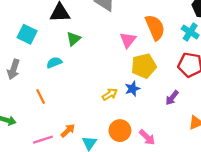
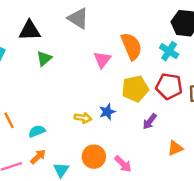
cyan semicircle: (54, 63) -> (37, 131), moved
yellow pentagon: (144, 66) -> (135, 89), moved
yellow arrow: (110, 94) -> (83, 118), turned 42

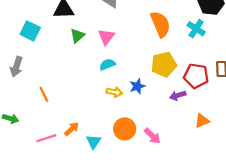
pink triangle: (102, 60) -> (106, 37), moved
red pentagon: (169, 86) -> (196, 76), moved
purple arrow: (150, 121) -> (178, 96), turned 35
cyan semicircle: (37, 131) -> (107, 64), moved

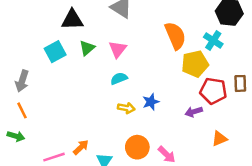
cyan square: (30, 31) -> (55, 52), moved, turned 36
yellow pentagon: (164, 64) -> (195, 64), moved
orange line: (44, 94) -> (22, 110), moved

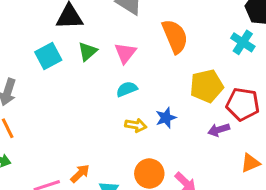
orange semicircle: (175, 36) -> (175, 36), moved
yellow pentagon: (195, 64) -> (207, 86), moved

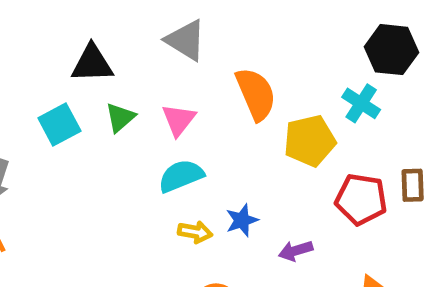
yellow pentagon: (207, 86) -> (310, 141), moved
cyan semicircle: (127, 89) -> (181, 176), size x1.4
purple arrow: (219, 130) -> (296, 251), moved

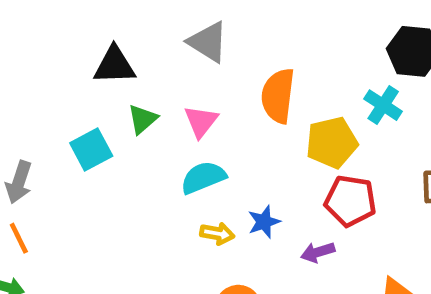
orange semicircle: (256, 94) -> (278, 96), turned -150
cyan square: (59, 124) -> (91, 149), moved
red pentagon: (361, 199) -> (350, 201), moved

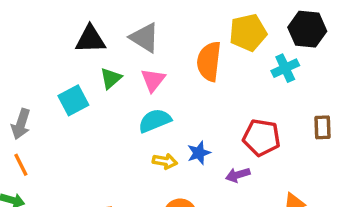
gray triangle: (208, 42) -> (145, 38), moved
cyan cross: (383, 105) -> (285, 68), turned 32
yellow pentagon: (332, 142) -> (248, 33), moved

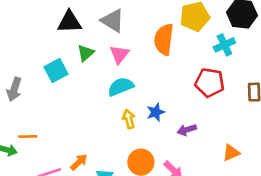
red pentagon: (261, 138) -> (210, 83), moved
yellow arrow: (165, 161) -> (129, 119), turned -114
orange line: (21, 165) -> (28, 137), moved, turned -66

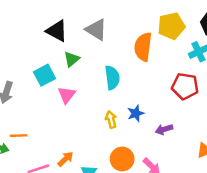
black triangle: (69, 22) -> (57, 31), turned 30
pink triangle: (119, 54) -> (67, 95), moved
cyan semicircle: (121, 87) -> (112, 78), moved, turned 105

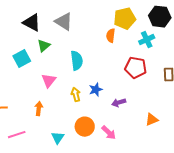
orange semicircle: (143, 47) -> (111, 36), moved, size x0.6
pink triangle: (67, 95) -> (49, 81), moved
orange arrow: (65, 159) -> (39, 109), moved, turned -40

